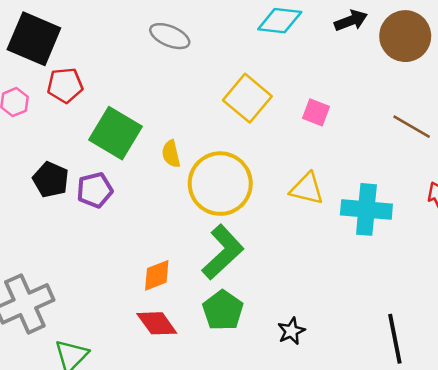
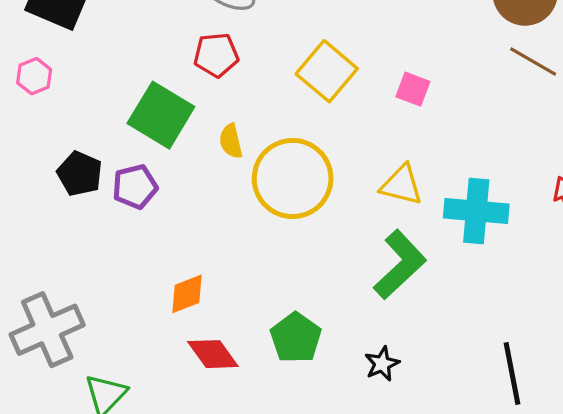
red pentagon: (65, 85) -> (216, 55), moved
brown line: (412, 127) -> (533, 61), moved
green L-shape: (223, 252) -> (400, 265), moved
orange diamond: (157, 275) -> (187, 294), moved

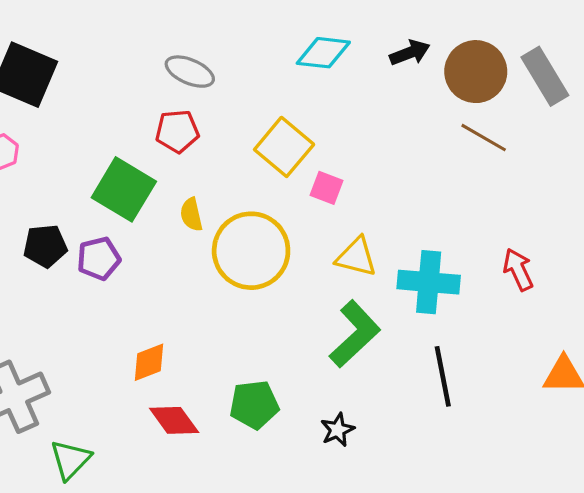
pink square: (413, 89) -> (326, 188), moved
black pentagon: (80, 174) -> (45, 246), turned -30
green pentagon: (296, 338) -> (254, 405), turned 30
black line: (512, 374) -> (443, 376), moved

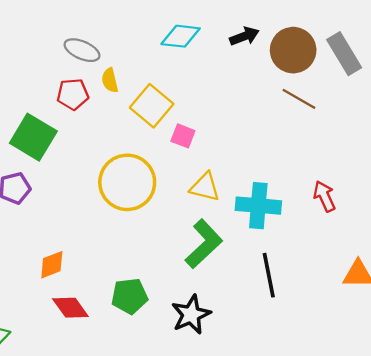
yellow semicircle: (191, 215) -> (110, 80), moved
black star: (337, 430) -> (191, 315), size x1.6

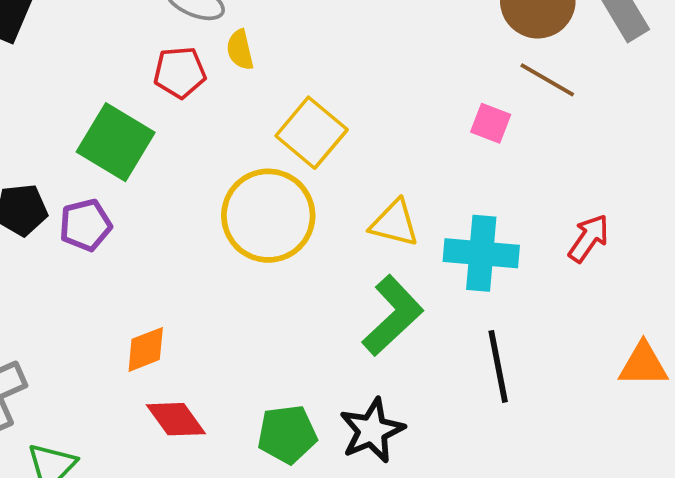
yellow square: (152, 106) -> (312, 133), moved
pink square: (183, 136) -> (491, 123), moved
red arrow: (324, 196) -> (589, 238), turned 60
green pentagon: (130, 296) -> (287, 434), moved

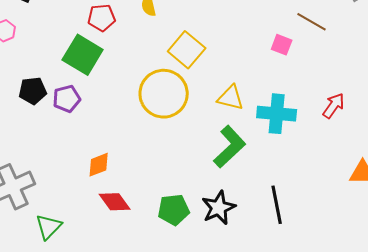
red pentagon: (180, 72) -> (102, 18), moved
black line: (498, 366) -> (277, 205), moved

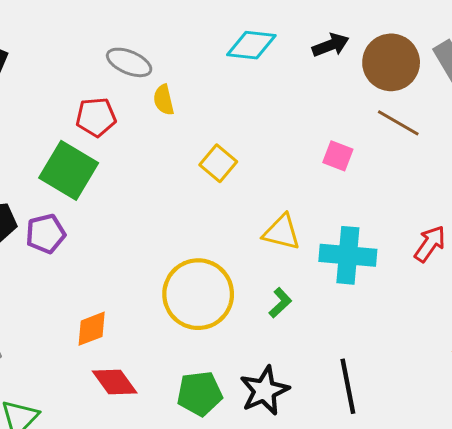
pink square: (282, 45) -> (338, 156), moved
yellow square: (187, 50) -> (218, 163), size x0.7
yellow circle: (164, 94) -> (198, 294), moved
green L-shape: (230, 147) -> (280, 303), size x0.5

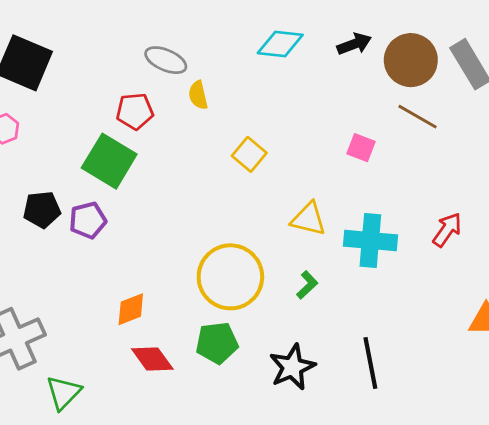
green pentagon: (200, 393) -> (217, 343), moved

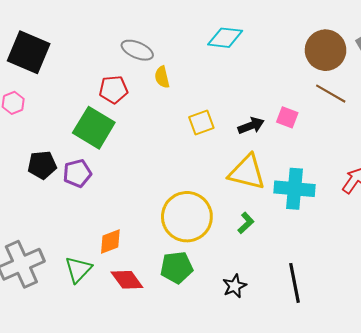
black arrow: (354, 44) -> (251, 126), moved
yellow square: (249, 154) -> (201, 123), turned 30
yellow triangle: (308, 219) -> (247, 172), size x1.4
black star: (292, 367) -> (234, 286), size x0.7
green triangle: (63, 393) -> (78, 269), moved

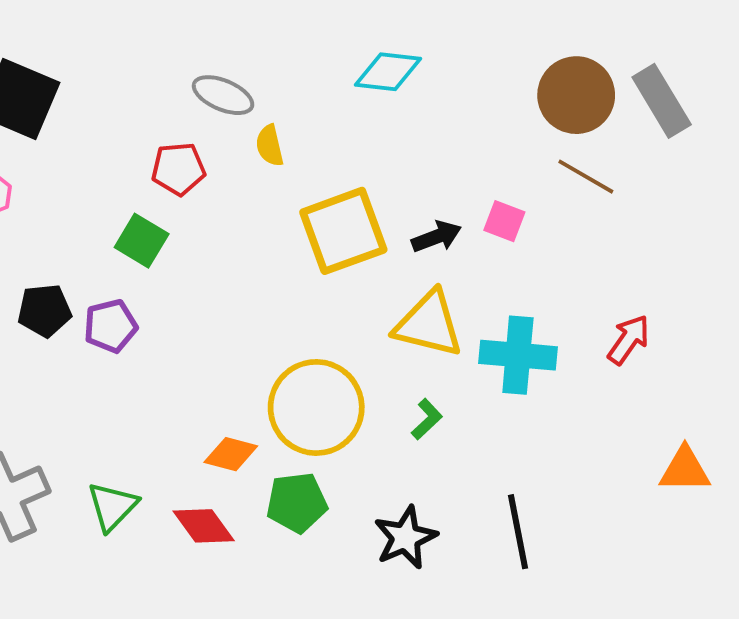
yellow square: (201, 123) -> (343, 231), size x1.8
green square: (94, 128) -> (142, 241), size x0.7
orange diamond: (110, 242) -> (231, 454), moved, turned 36
black star: (234, 286) -> (405, 537), size x1.4

